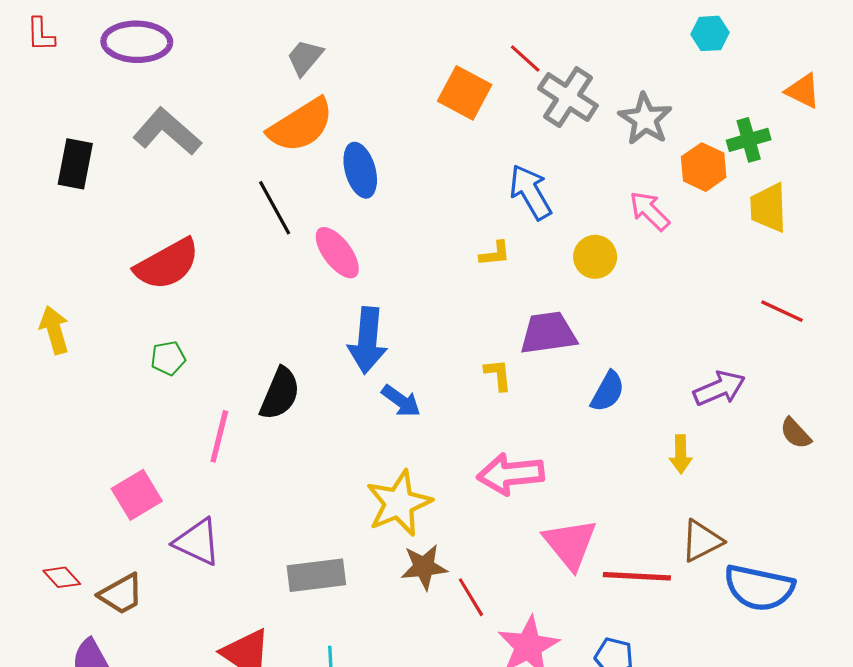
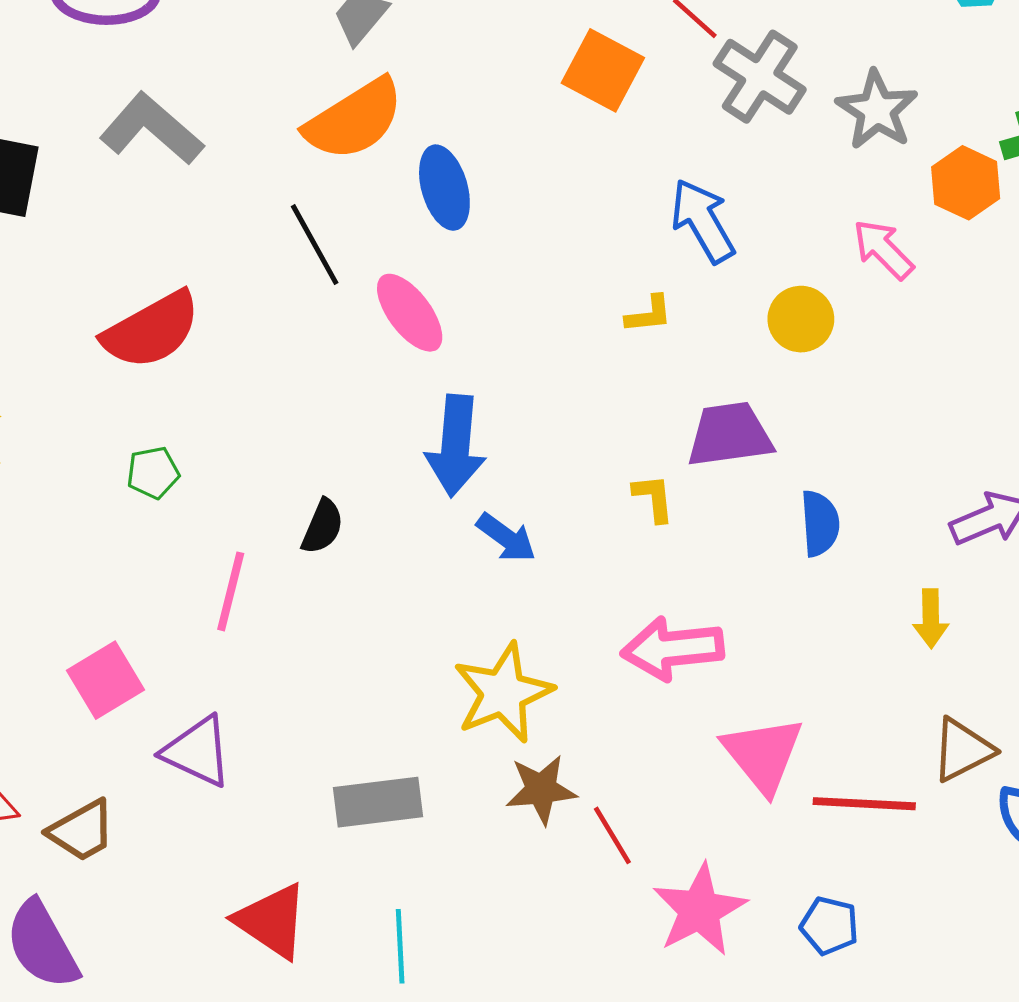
blue semicircle: (608, 392) -> (820, 523), turned -33
black semicircle: (280, 394) -> (323, 527), size x0.7

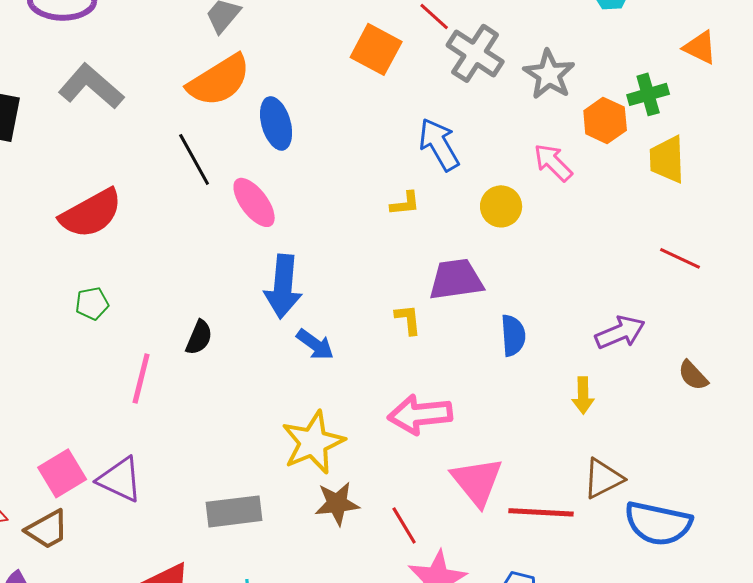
pink square: (106, 680) -> (62, 473), moved
red line: (612, 835) -> (404, 525), moved

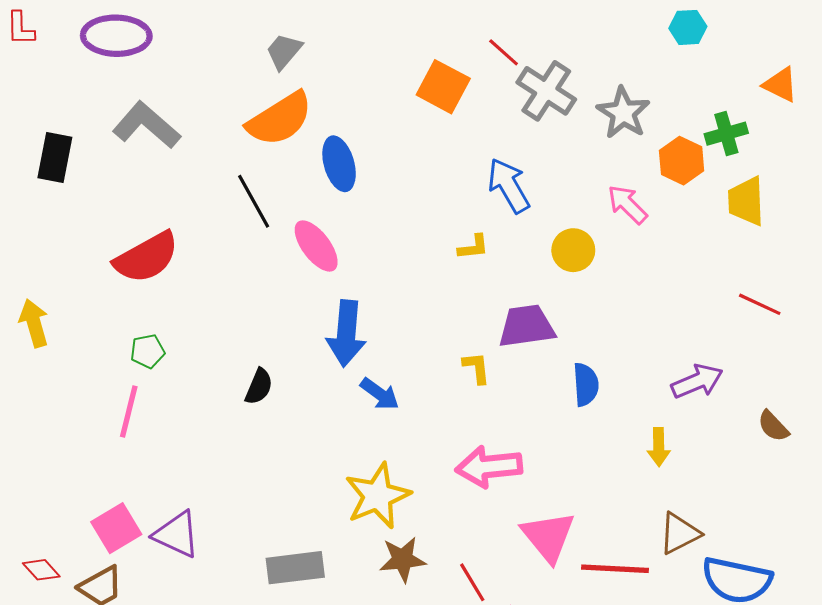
pink line: (141, 378) -> (129, 412), moved

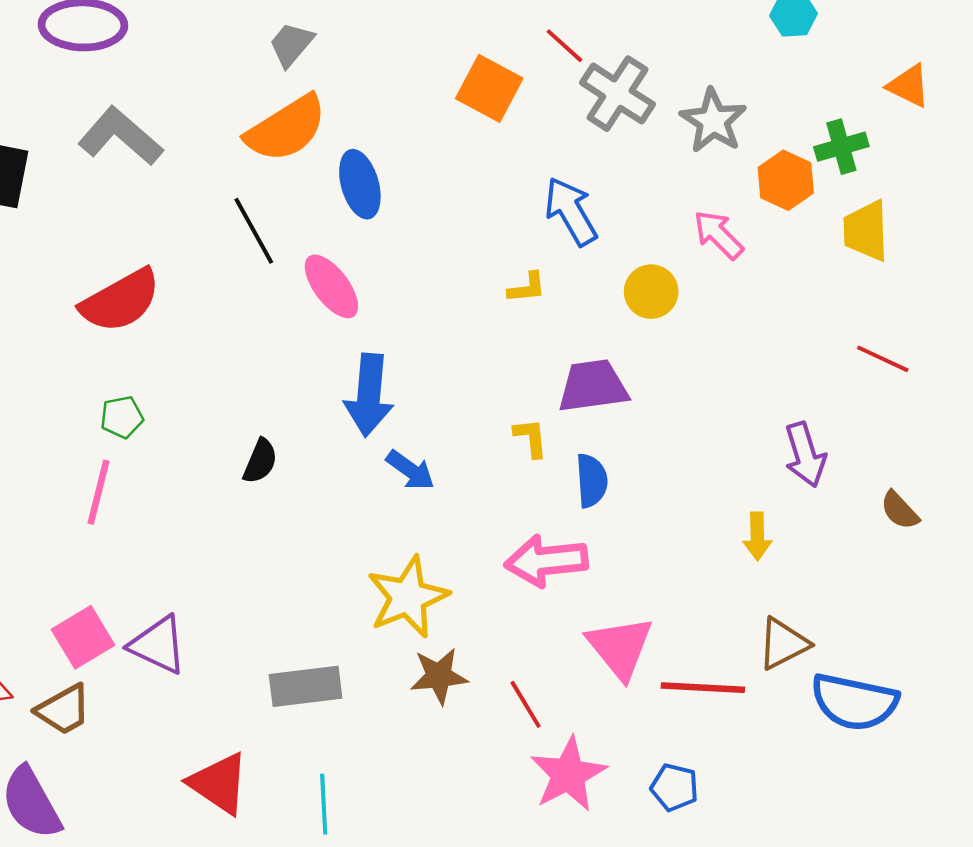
purple arrow: (697, 381) -> (805, 455), turned 96
blue semicircle: (586, 384) -> (592, 481), moved

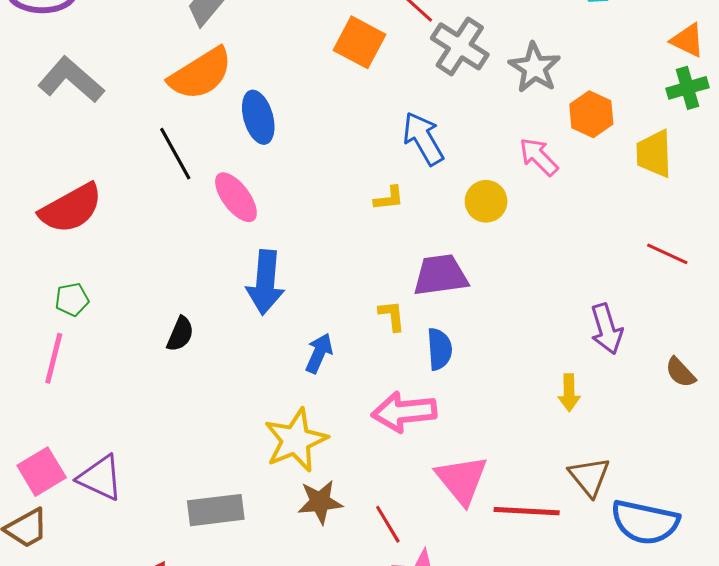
green cross: (841, 147) -> (687, 88), moved
blue arrow: (410, 470) -> (319, 353), moved, turned -102
brown triangle: (783, 644) -> (589, 477), turned -42

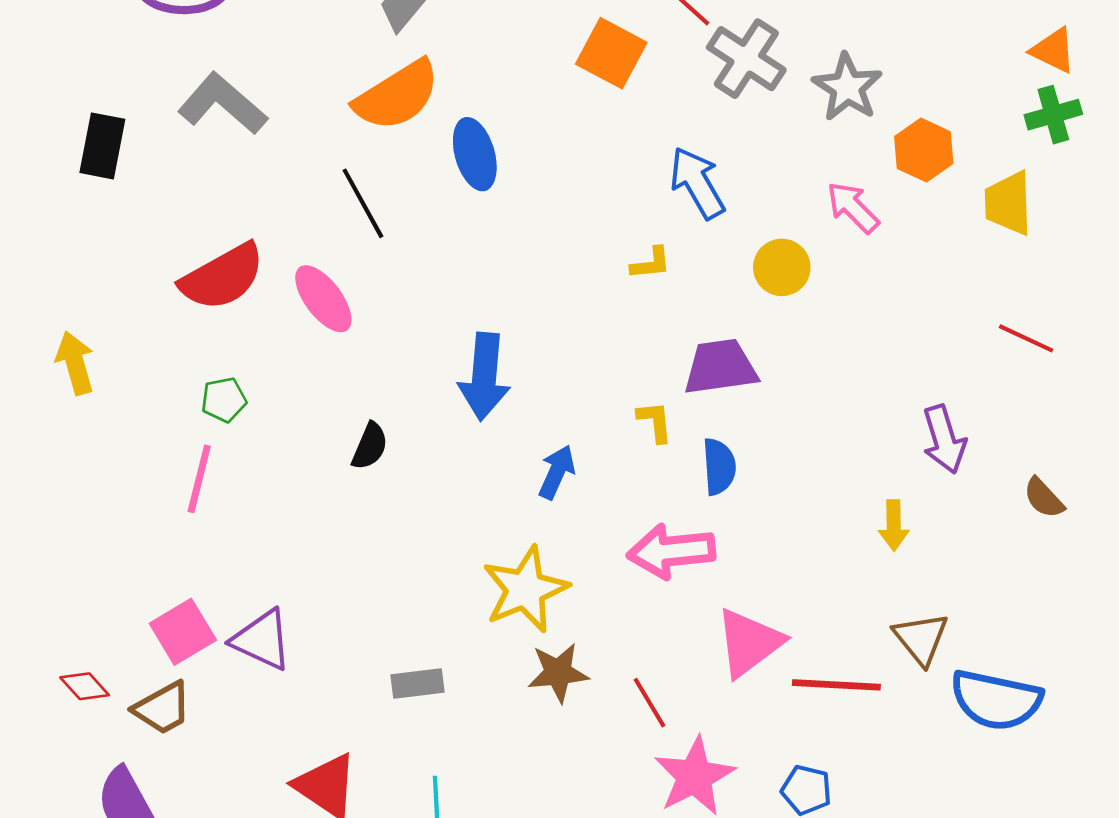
pink ellipse: (236, 197) -> (323, 299), moved
pink triangle: (462, 480) -> (749, 643), turned 32
gray rectangle: (216, 510) -> (418, 684), size x0.7

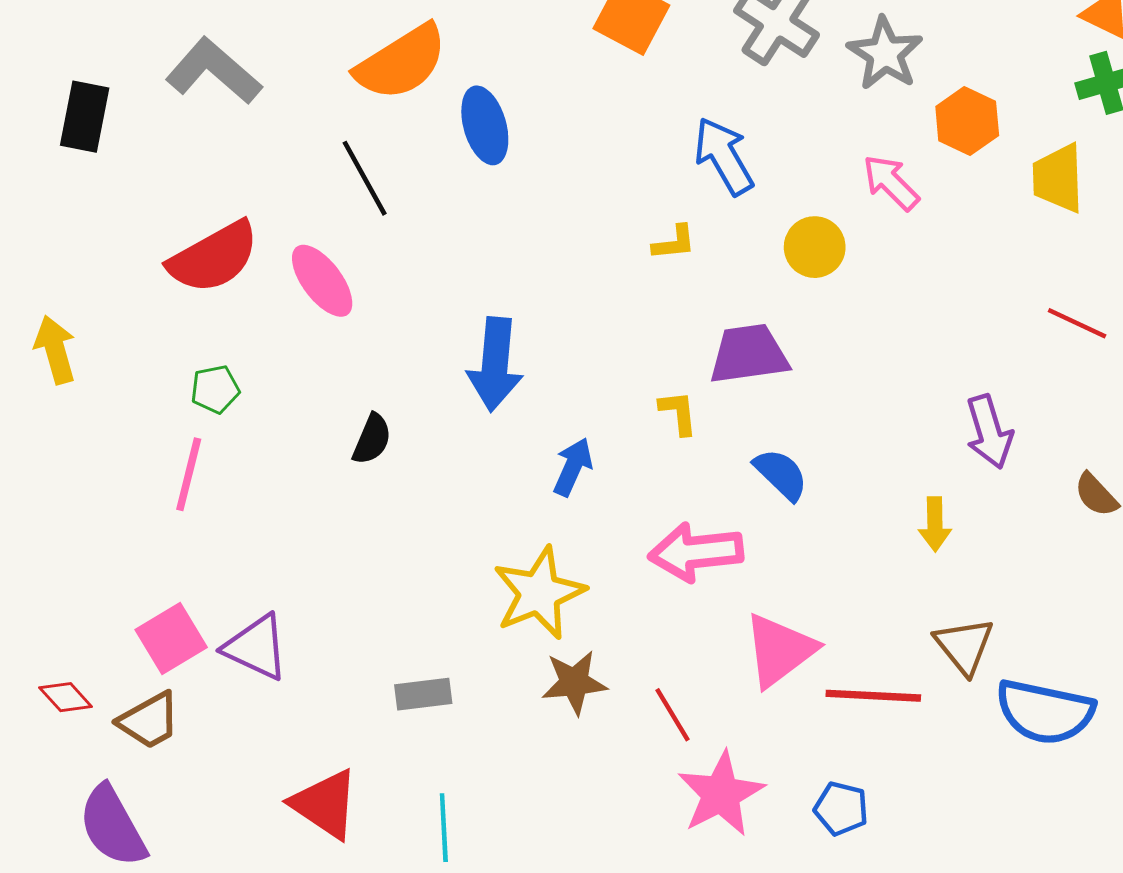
blue semicircle: (719, 467) -> (781, 474), moved, turned -42

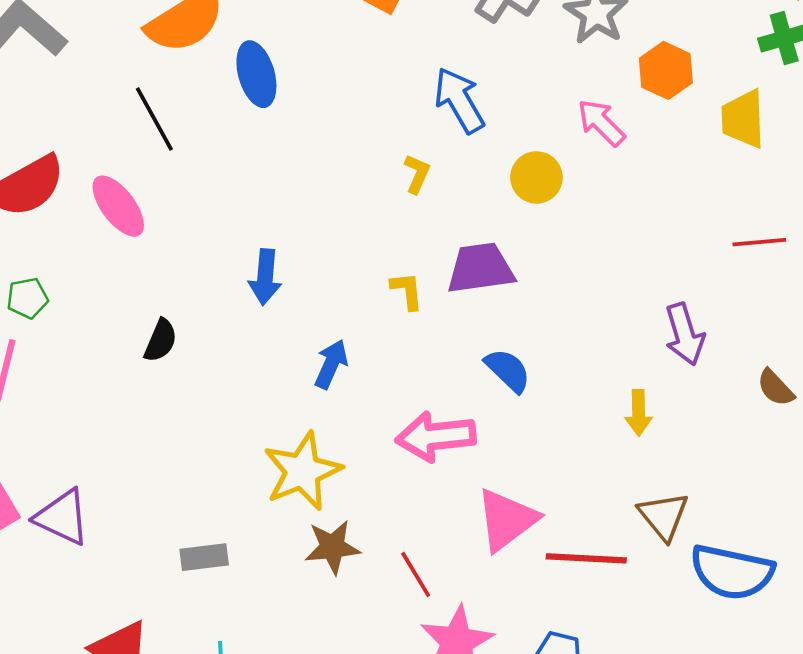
yellow L-shape: (674, 243) -> (417, 174), turned -60
red line: (1077, 323) -> (759, 242), turned -30
blue arrow: (495, 364) -> (265, 277), size x0.7
yellow L-shape: (678, 413) -> (407, 291), moved

